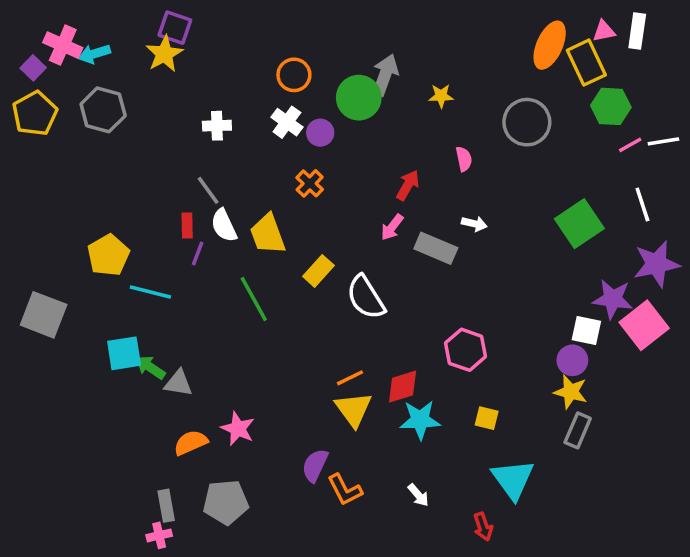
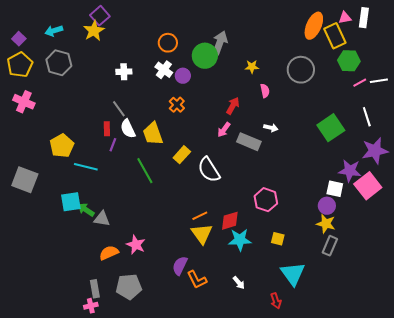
purple square: (175, 28) -> (100, 16), turned 30
pink cross: (63, 45) -> (24, 102), moved
yellow star: (441, 96) -> (252, 67), moved

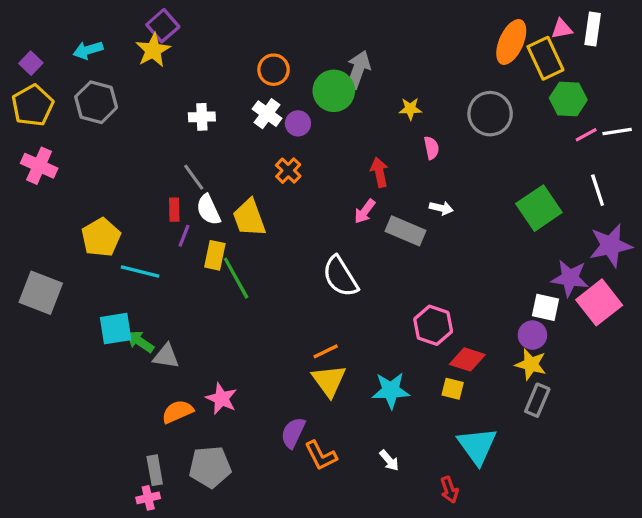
red arrow: (233, 106) -> (379, 172), turned -42
yellow rectangle: (182, 155) -> (215, 255), moved, turned -30
red diamond: (230, 221) -> (467, 359), moved, turned 35

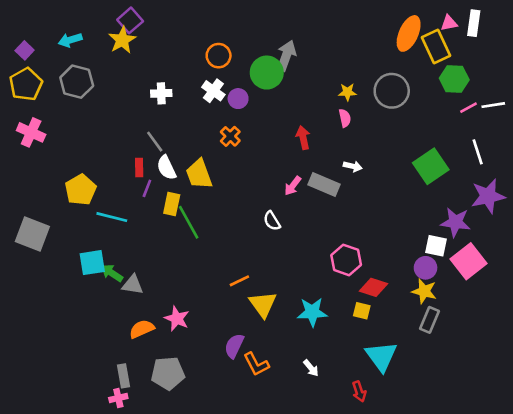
yellow star: (410, 109) -> (347, 92), moved
pink arrow: (365, 211) -> (293, 186), moved
white semicircle: (340, 276) -> (272, 221), size x0.6
pink square: (599, 302) -> (468, 261), moved
orange line: (326, 351) -> (239, 281), moved

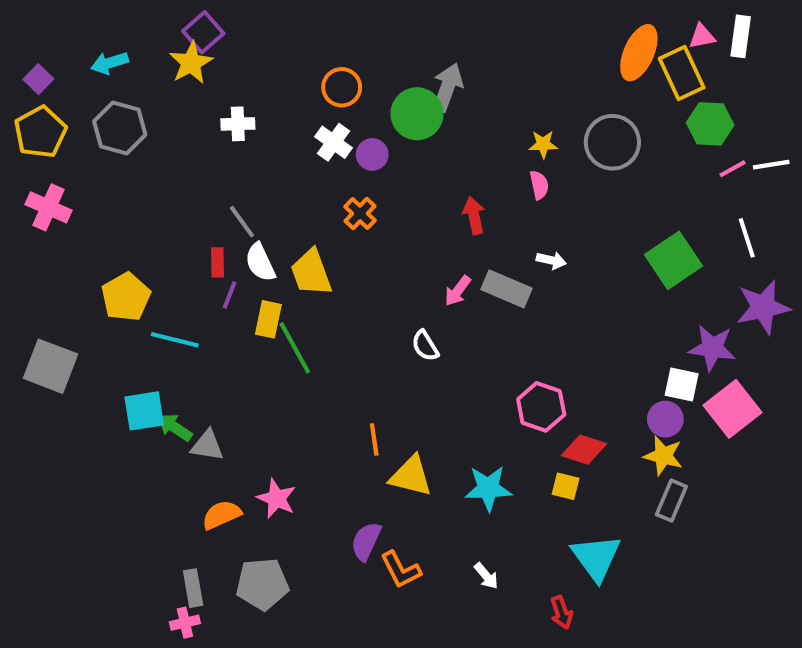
white cross: (161, 93) -> (238, 124), moved
orange line: (239, 281) -> (374, 439), turned -72
yellow triangle: (263, 304) -> (411, 476), turned -40

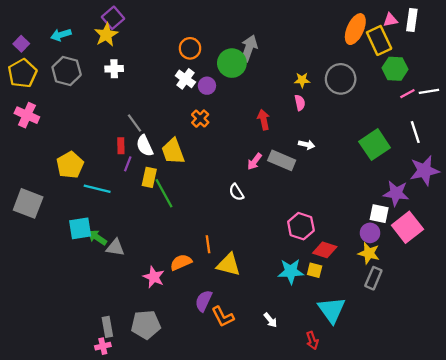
white cross: (238, 124) -> (114, 69), moved
cyan star: (488, 488) -> (291, 271), moved
orange semicircle: (222, 515) -> (181, 262), moved

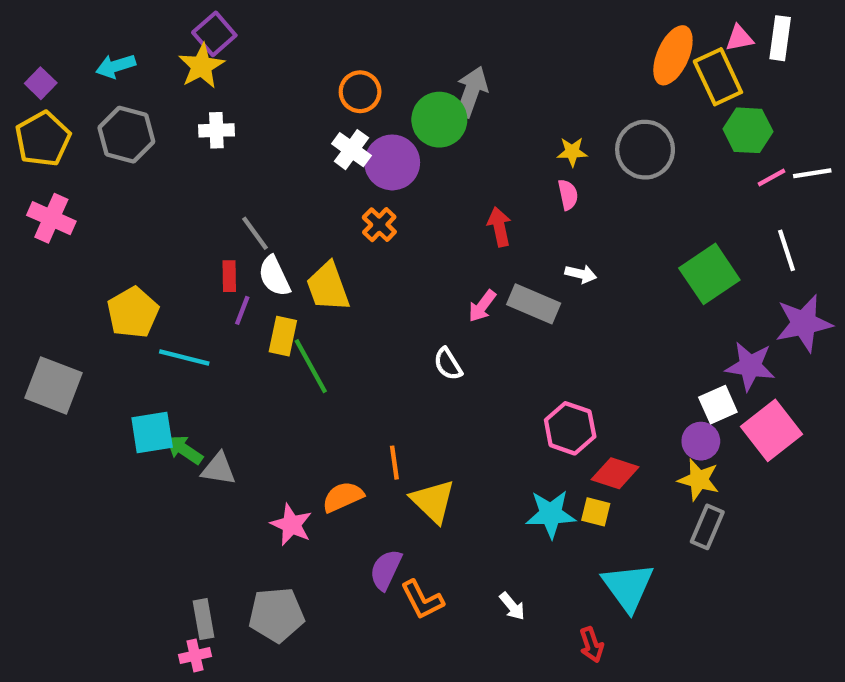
purple circle: (207, 86) -> (392, 162), size x1.6
white square: (379, 214) -> (718, 405), turned -36
yellow triangle: (228, 265) -> (433, 501), turned 30

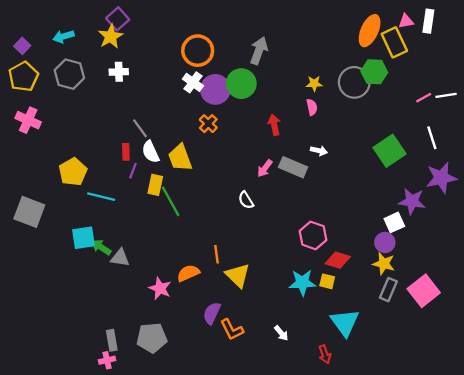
orange circle: (360, 92) -> (198, 51), size x1.4
green circle: (439, 120) -> (241, 84), moved
green hexagon: (748, 130) -> (374, 72), moved
pink square: (772, 430) -> (424, 291), moved

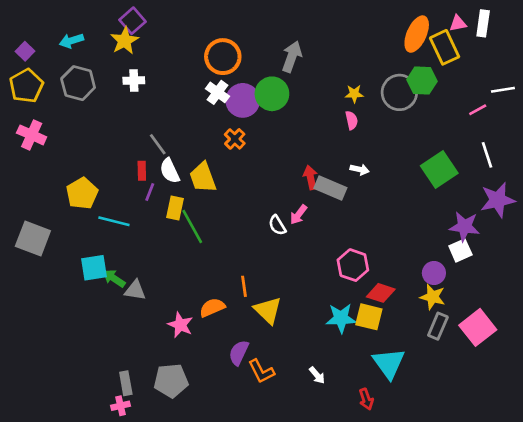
white line: (446, 95) -> (503, 90), moved
red arrow: (274, 125) -> (310, 177), moved
pink arrow: (265, 168) -> (298, 215), moved
white square: (394, 222) -> (460, 250), moved
yellow square: (327, 281) -> (369, 317), size x1.5

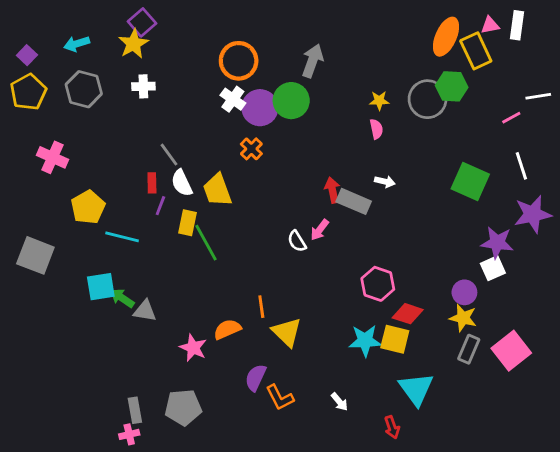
pink cross: (32, 135) -> (52, 157), moved
green square: (439, 169) -> (470, 182), turned -32

